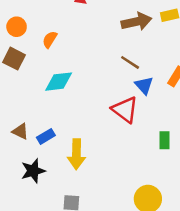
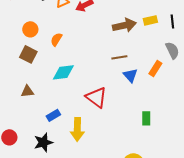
brown line: (130, 62) -> (119, 57), turned -42
red triangle: (125, 110) -> (96, 97), moved
brown triangle: (20, 131) -> (27, 91), moved, turned -32

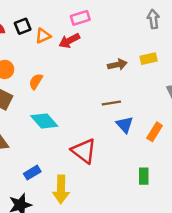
brown arrow: (124, 25) -> (117, 65), size x0.7
orange rectangle: (155, 68) -> (155, 132), moved
cyan diamond: (63, 72) -> (44, 121), turned 55

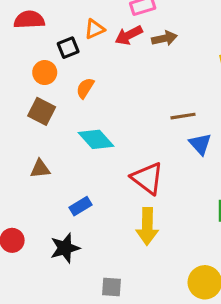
black square: (23, 26) -> (68, 48), moved
brown arrow: (117, 65) -> (164, 38), moved
yellow arrow: (61, 189) -> (147, 226), moved

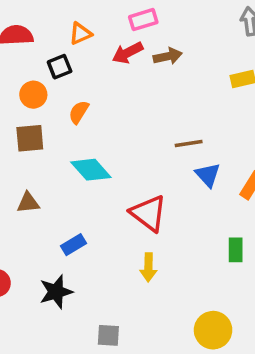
orange triangle: (94, 29) -> (80, 34), moved
brown square: (42, 111) -> (30, 138), turned -32
yellow arrow: (147, 226) -> (148, 267), size x0.7

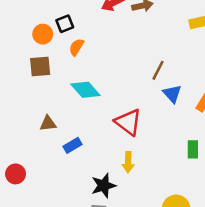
black square: (60, 67) -> (65, 24), moved
brown line: (189, 143) -> (158, 70), turned -54
brown triangle: (28, 203) -> (48, 123), moved
black star: (56, 292) -> (104, 186), moved

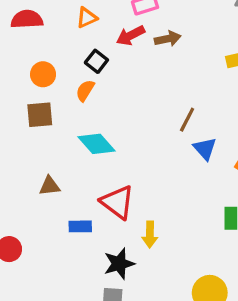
black square: (65, 24) -> (96, 61), moved, turned -30
red triangle: (128, 122) -> (117, 202), moved
blue rectangle: (73, 145) -> (80, 226), moved, turned 30

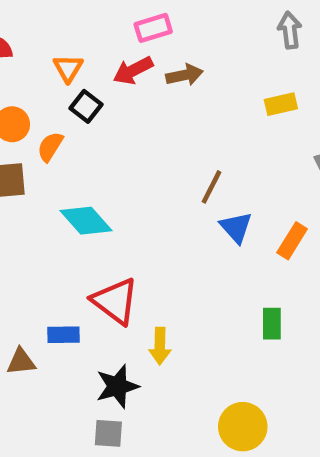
orange triangle: (87, 18) -> (68, 68), moved, turned -35
orange semicircle: (85, 90) -> (50, 147), moved
brown triangle: (50, 186) -> (21, 362), moved

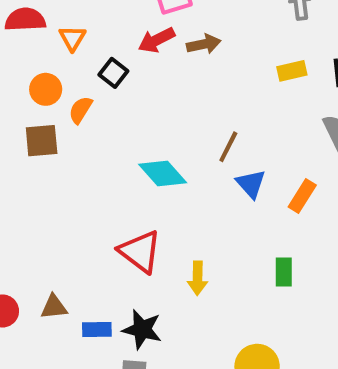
orange triangle: (68, 68) -> (72, 38), moved
cyan diamond: (86, 221) -> (163, 173), moved
blue rectangle: (64, 335) -> (97, 329), moved
yellow arrow: (160, 346) -> (198, 278), moved
black star: (117, 386) -> (142, 329), turned 30

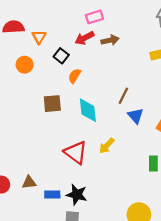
orange semicircle: (81, 110) -> (75, 76), moved
brown square: (42, 141) -> (52, 104), moved
cyan diamond: (163, 173) -> (88, 110), turned 35
yellow arrow: (198, 278) -> (107, 146), moved, turned 42

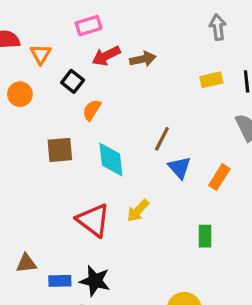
pink rectangle: (94, 17) -> (89, 26), moved

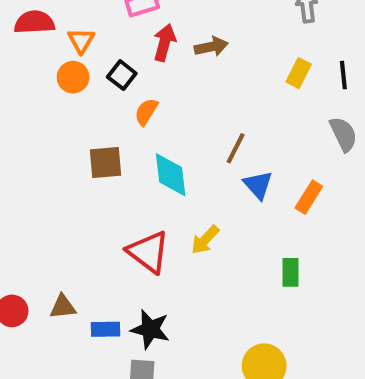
red arrow: (106, 56) -> (165, 43), turned 132
yellow rectangle: (211, 80) -> (299, 73), turned -50
orange circle: (20, 94) -> (73, 77), moved

